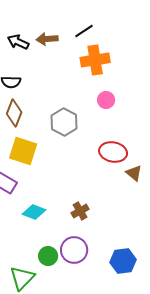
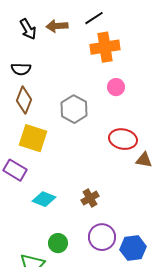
black arrow: (18, 42) -> (28, 29), turned -145
brown triangle: (134, 173) -> (144, 160), turned -30
purple circle: (74, 250) -> (102, 237), moved

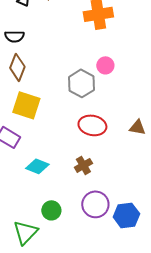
pink circle: (116, 87) -> (105, 65), moved
gray hexagon: (74, 109) -> (81, 83), moved
red ellipse: (123, 139) -> (92, 125), moved

